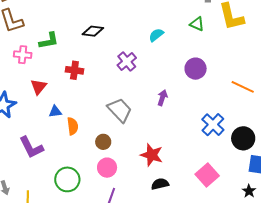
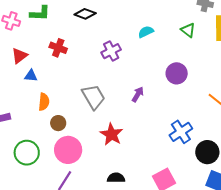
blue triangle: (55, 112) -> (31, 76), moved
brown circle: (103, 142) -> (58, 123), moved
red star: (152, 155) -> (111, 134), moved
pink circle: (107, 168) -> (68, 150), size x1.4

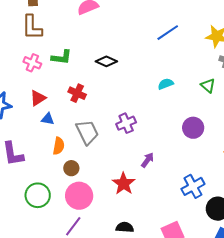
purple cross: (111, 51) -> (126, 123), moved
purple arrow: (138, 94) -> (148, 160), moved
gray trapezoid: (93, 97) -> (87, 132), moved

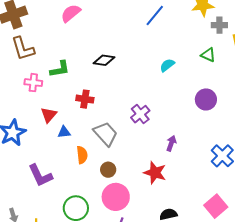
brown circle: (71, 168) -> (108, 170), moved

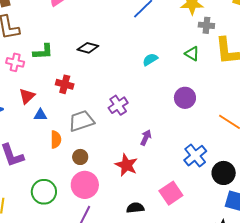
gray trapezoid: (106, 134) -> (81, 121), turned -72
pink square: (216, 206) -> (171, 193), moved

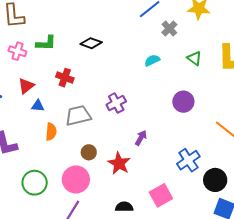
gray cross: (206, 25) -> (169, 29), moved, turned 35
brown circle: (80, 157) -> (89, 152), moved

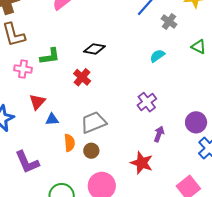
red cross: (65, 78) -> (82, 77), moved, turned 30
purple circle: (183, 102) -> (196, 122), moved
purple cross: (116, 103) -> (147, 102), moved
brown circle: (89, 152) -> (91, 151), moved

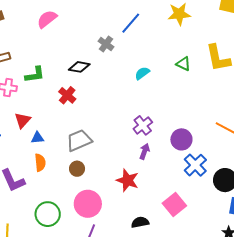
gray cross: (169, 22) -> (106, 44), moved
purple cross: (147, 102) -> (143, 125), moved
orange semicircle: (69, 143) -> (40, 163), moved

